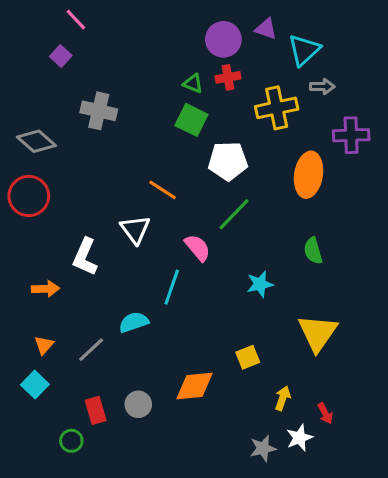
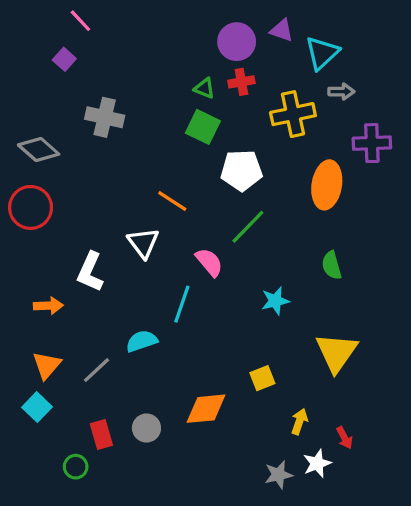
orange triangle: (44, 345) -> (47, 365), size x1.4

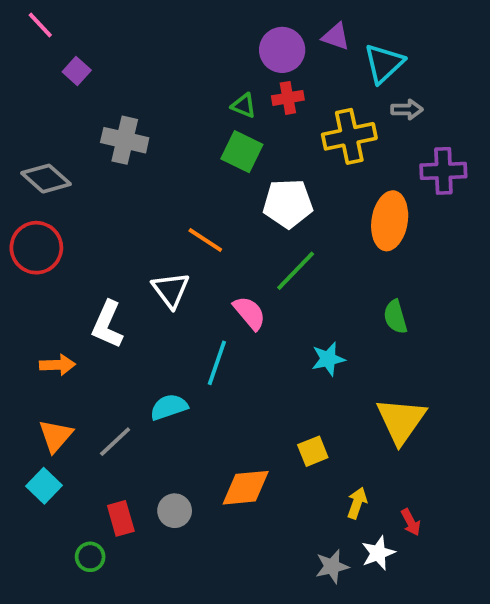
pink line: (80, 21) -> (40, 25), moved

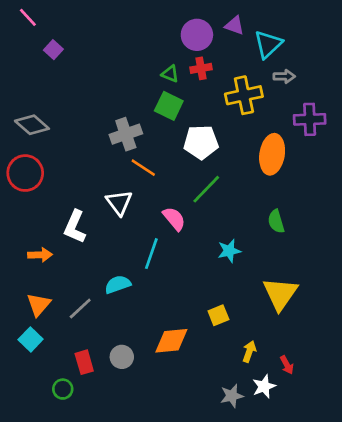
gray cross: (125, 140) -> (126, 134), moved, turned -32

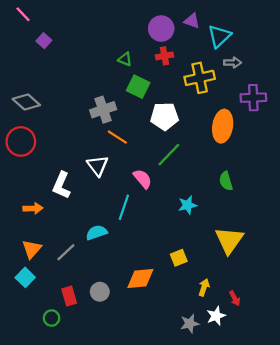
green triangle: (170, 74) -> (125, 59), moved

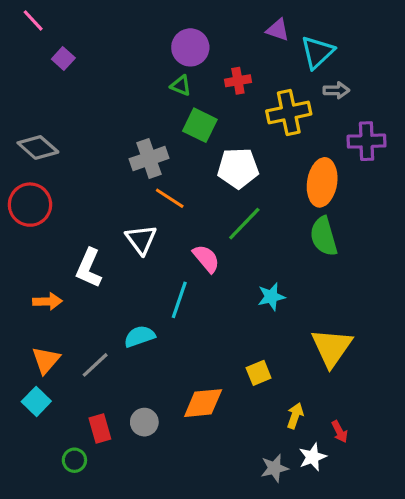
purple circle: (161, 29) -> (190, 47), moved
green semicircle: (226, 181) -> (324, 236), moved, size x1.4

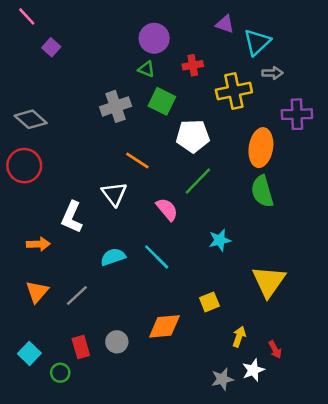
gray cross: (149, 159) -> (116, 106), moved
cyan line: (179, 300) -> (157, 257), moved, turned -64
cyan semicircle: (140, 336) -> (113, 257), moved
cyan square: (36, 401) -> (29, 353), moved

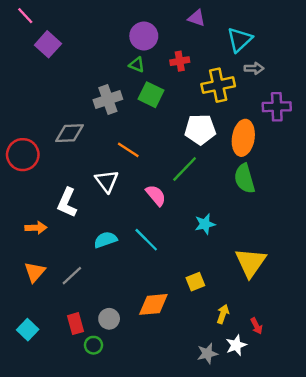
purple triangle: (225, 24) -> (197, 18), moved
purple square: (51, 47) -> (48, 44), size x1.5
gray diamond: (31, 119) -> (70, 133), moved, turned -44
white pentagon: (193, 136) -> (200, 129), moved
green circle: (60, 373) -> (93, 345), moved

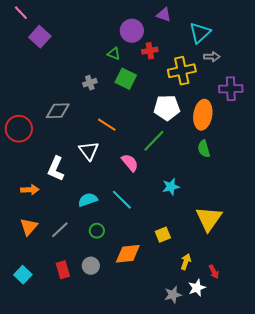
purple circle: (144, 36) -> (132, 31), moved
gray cross: (108, 99) -> (90, 83), size x0.6
green semicircle: (244, 179) -> (204, 149), size x0.7
green circle: (93, 345) -> (97, 231), moved

